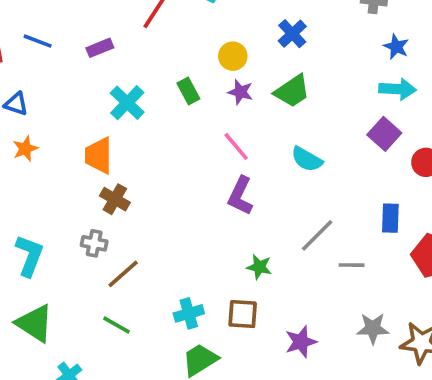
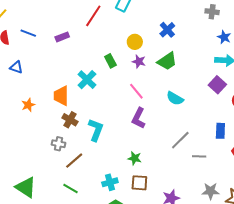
cyan cross: (127, 103) -> (87, 80), moved
orange star: (25, 149) -> (28, 105), moved
cyan L-shape: (29, 256) -> (96, 130), moved
green star: (259, 267) -> (135, 158), moved

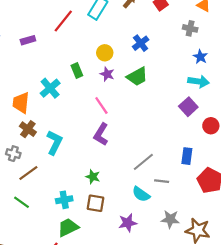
cyan semicircle: (175, 98) -> (141, 194), moved

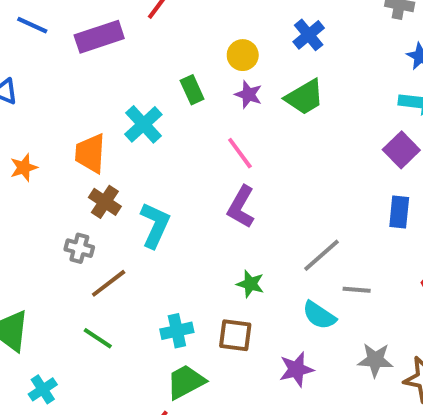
purple rectangle: (28, 40) -> (99, 37), size x1.6
blue rectangle: (187, 156) -> (399, 212), moved
green star: (93, 177) -> (250, 284), moved

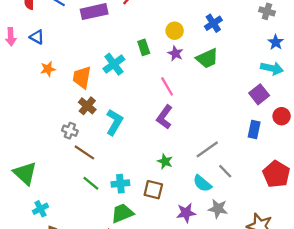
orange star: (24, 168) -> (48, 69), moved
brown line: (109, 283) -> (84, 152), turned 65
gray line: (357, 290) -> (225, 171), turned 35
green line: (98, 338) -> (91, 183), moved
gray star: (375, 360) -> (218, 209), moved

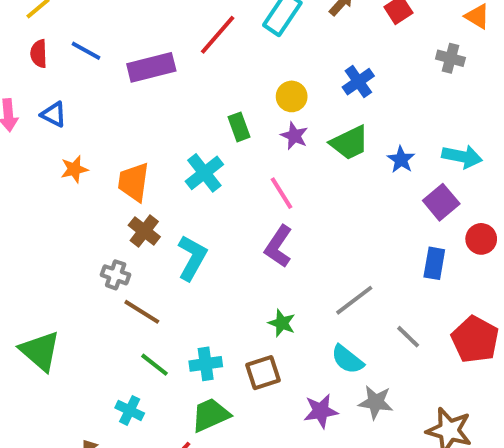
blue star: (276, 42) -> (401, 160), moved
cyan cross: (114, 64) -> (204, 173), moved
gray line: (225, 171) -> (408, 337), moved
brown square: (153, 190) -> (263, 373), turned -30
cyan cross: (40, 209) -> (130, 410), moved, turned -35

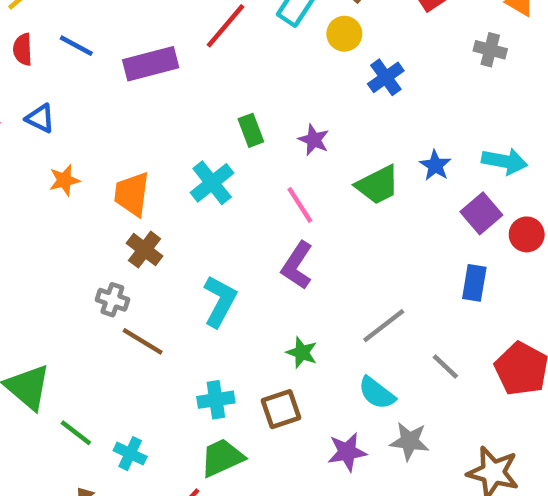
yellow circle: (292, 96) -> (344, 34), moved
green trapezoid: (350, 143) -> (378, 185), moved
red circle: (481, 239) -> (527, 234), moved
cyan L-shape: (192, 258) -> (220, 301), moved
green line: (155, 365) -> (76, 433), moved

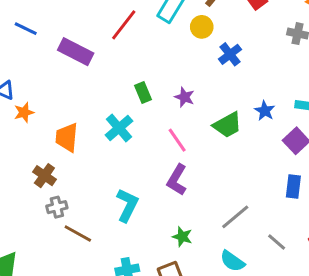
blue line: (76, 46) -> (26, 29), moved
purple rectangle: (151, 64) -> (76, 52), turned 44
orange star: (64, 180) -> (24, 112), moved
brown cross: (145, 250) -> (44, 176), moved
gray cross: (112, 300) -> (57, 207), turned -30

